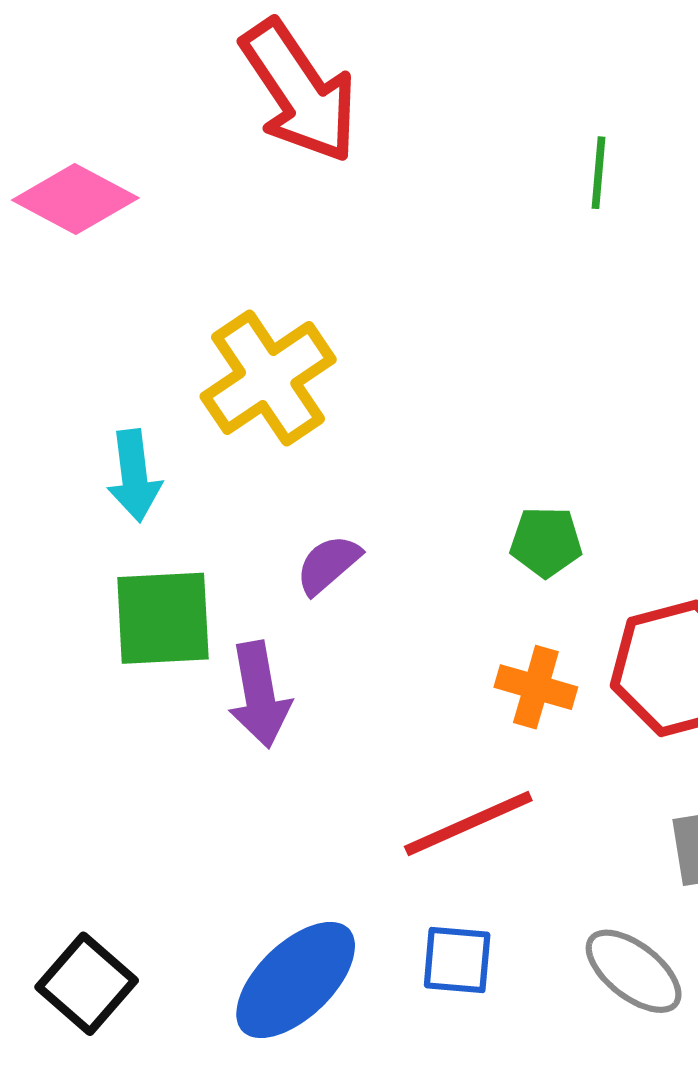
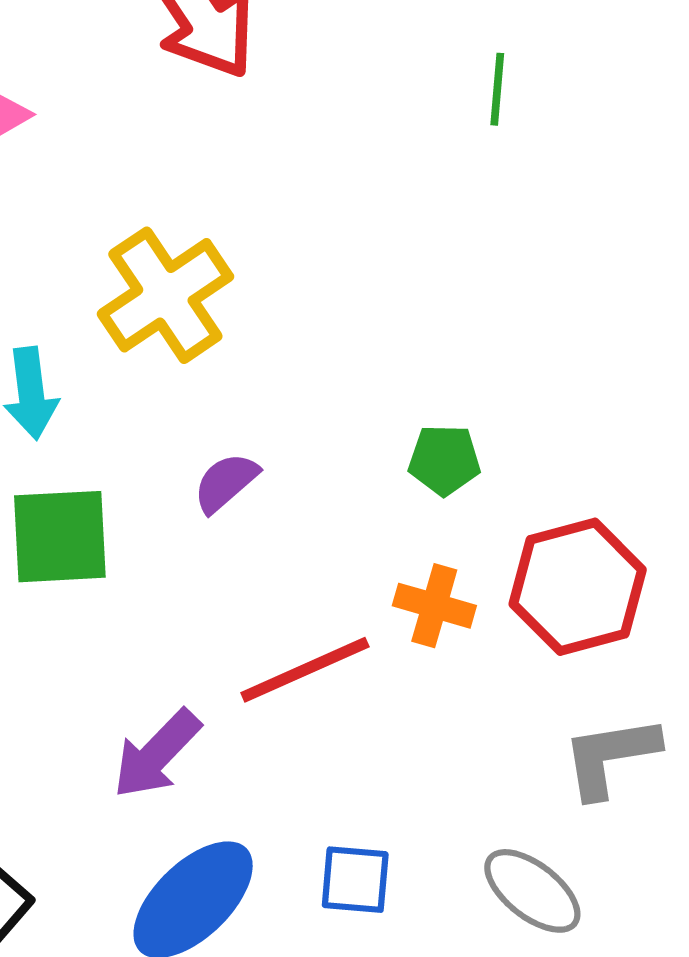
purple arrow: (259, 695) -> (157, 754), moved, turned 54
red line: (468, 824) -> (305, 670), moved

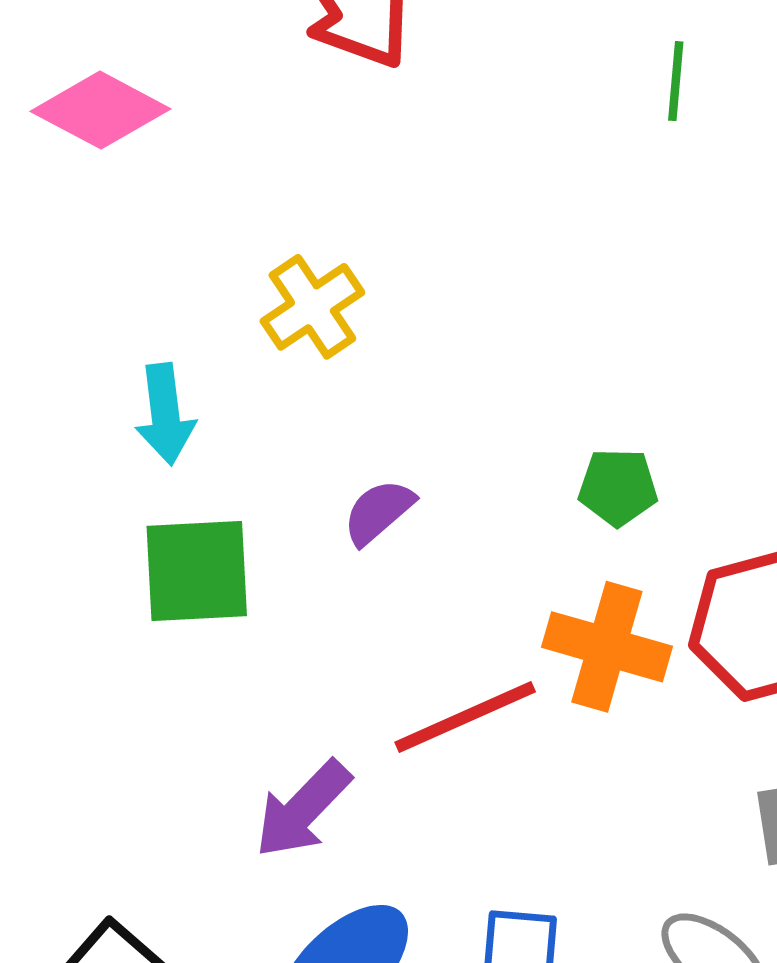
yellow cross: (165, 295) -> (312, 307), size x0.7
orange cross: (434, 606) -> (607, 647), size x1.4

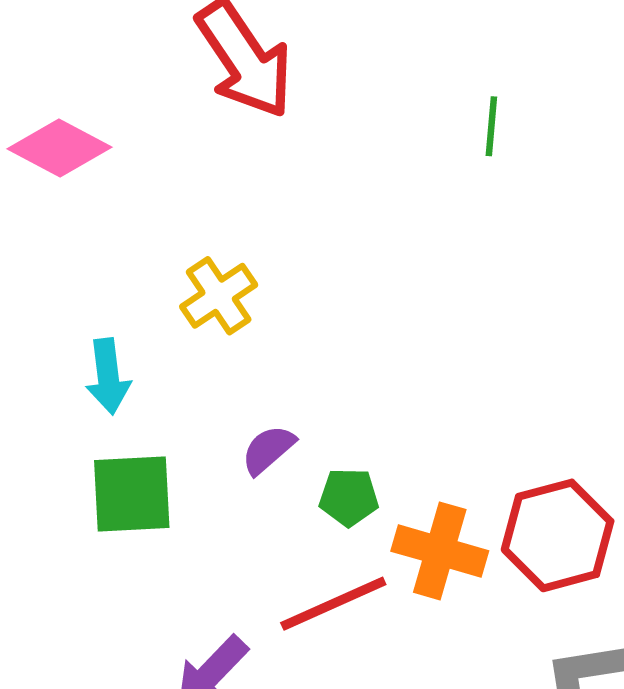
green pentagon: (618, 487) -> (349, 497), moved

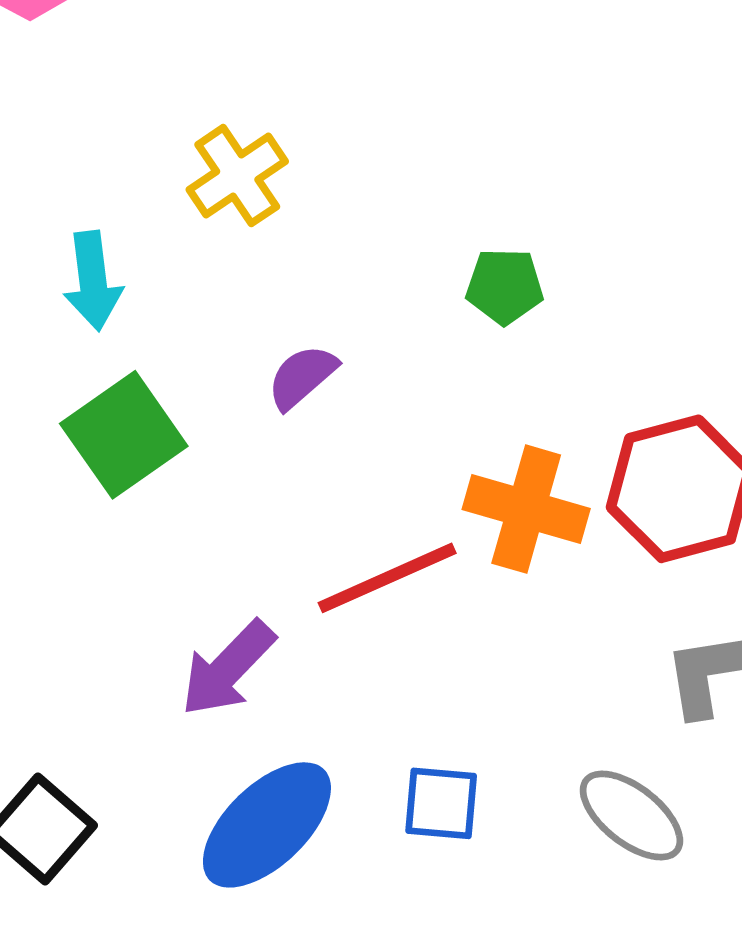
green square: (132, 494) -> (124, 435), turned -32
green pentagon: (349, 497) -> (505, 286), moved

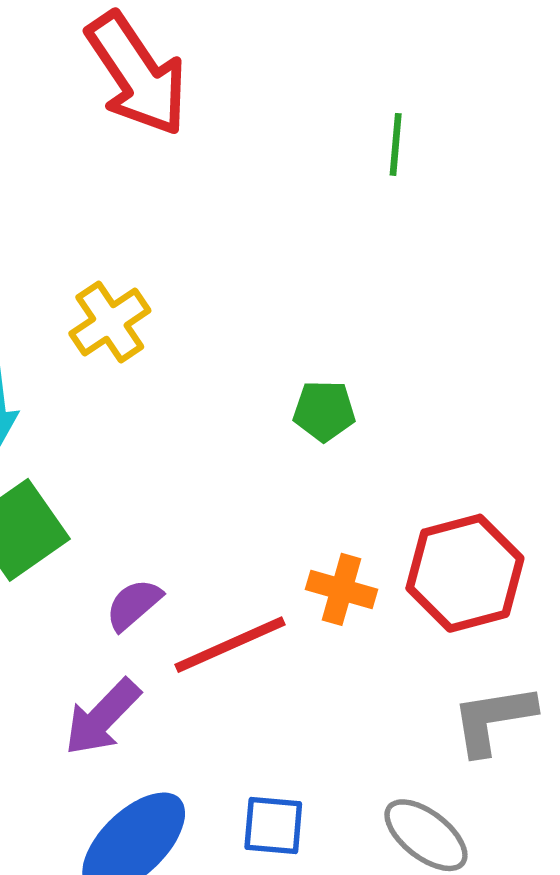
purple semicircle: (302, 377) -> (134, 605), moved
orange cross: (526, 509) -> (342, 589), size x0.7

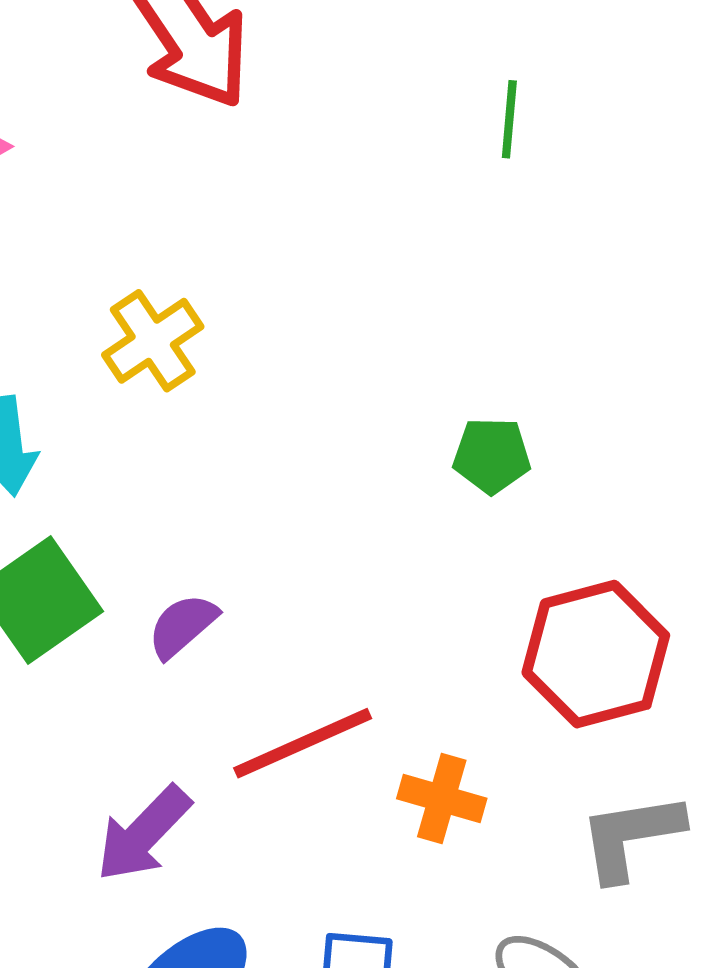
green pentagon: (324, 411) -> (492, 456), moved
orange cross: (342, 589) -> (442, 799), moved
purple semicircle: (134, 605) -> (182, 626), moved

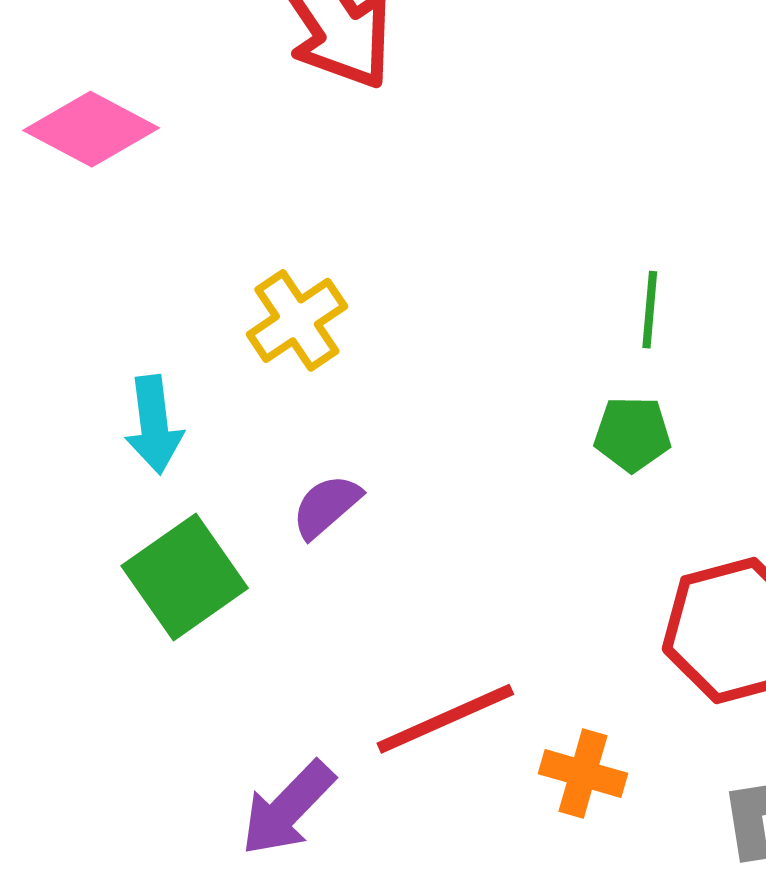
green line: (509, 119) -> (650, 310), moved
purple semicircle: (182, 626) -> (326, 506), moved

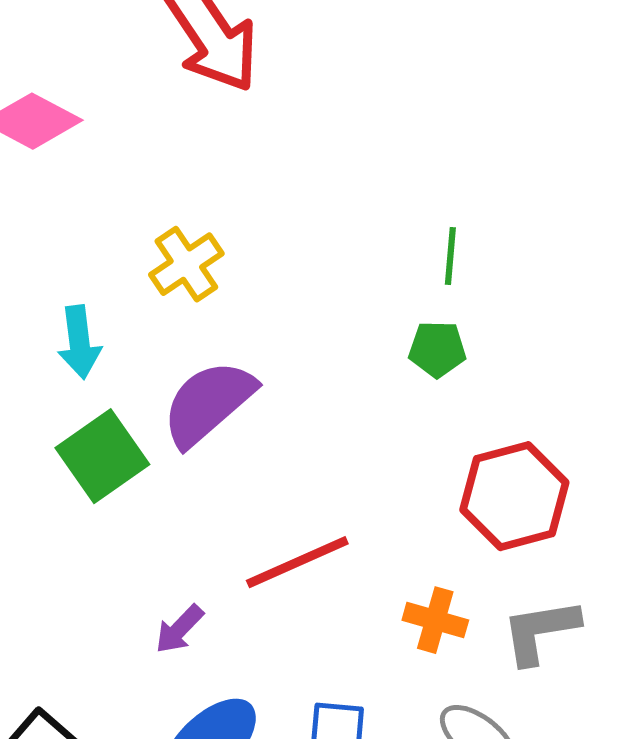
purple semicircle: (326, 506) -> (208, 403), size x1.8
orange cross: (583, 773) -> (435, 620), moved
purple arrow: (288, 808) -> (179, 629), size x0.7

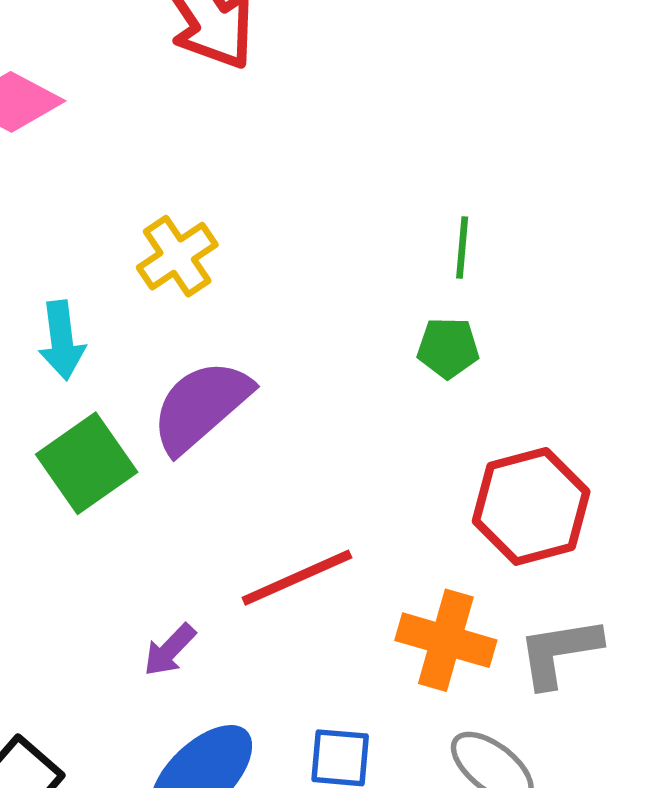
orange cross: (435, 620) -> (446, 640), size x1.4

